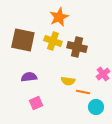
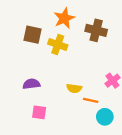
brown square: (23, 40) -> (33, 35), moved, size x0.7
brown cross: (77, 47) -> (96, 30), moved
pink square: (36, 103) -> (39, 112), turned 32

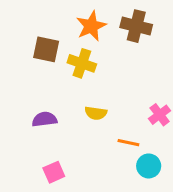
brown cross: (96, 30) -> (136, 26), moved
yellow semicircle: (74, 88) -> (96, 113), moved
pink square: (39, 112) -> (54, 172), moved, turned -32

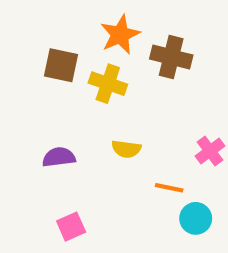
brown cross: (136, 26) -> (171, 57), moved

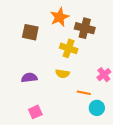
yellow cross: (108, 84) -> (69, 48), moved

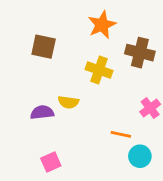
orange star: (60, 17) -> (102, 25), moved
brown cross: (85, 28) -> (140, 53), moved
yellow semicircle: (63, 74) -> (68, 102), moved

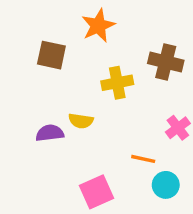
orange star: (102, 25) -> (98, 26), moved
yellow cross: (99, 70) -> (117, 83), turned -30
pink square: (51, 162) -> (96, 192), moved, size x1.4

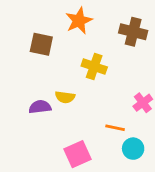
brown cross: (166, 62) -> (133, 32), moved
yellow cross: (117, 83) -> (94, 67), turned 30

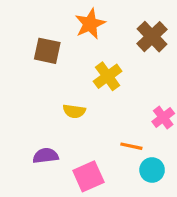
brown cross: (133, 32) -> (152, 37), turned 32
yellow cross: (94, 67) -> (108, 76), turned 35
purple semicircle: (40, 107) -> (46, 156), moved

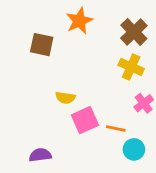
yellow cross: (108, 76) -> (131, 67), moved, turned -30
purple semicircle: (46, 156) -> (40, 155), moved
pink square: (88, 176) -> (85, 120), moved

